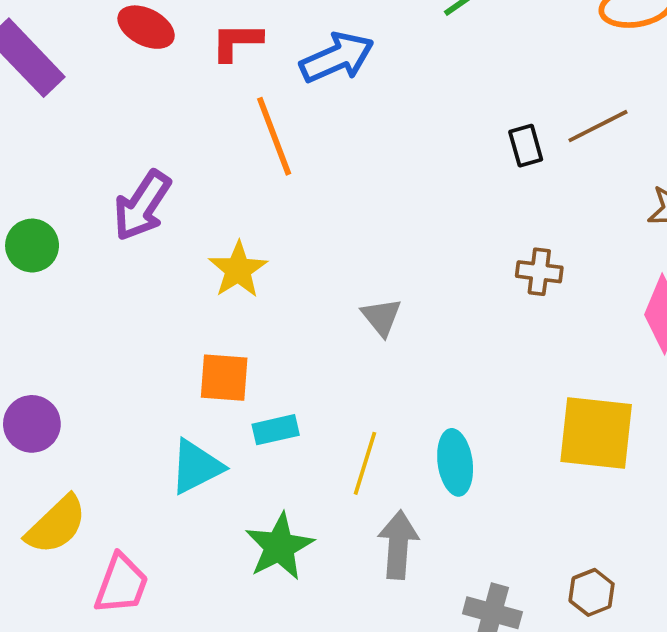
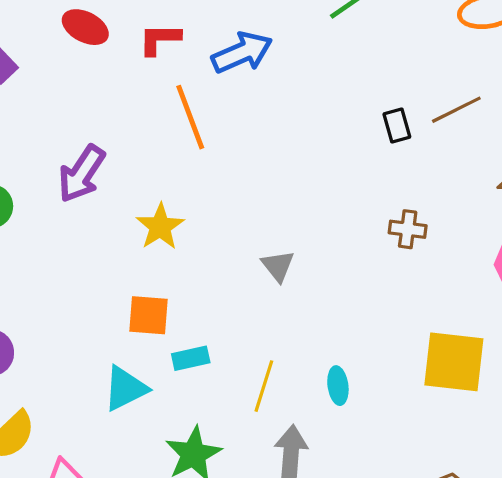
cyan ellipse: (455, 462) -> (338, 386), size x0.7

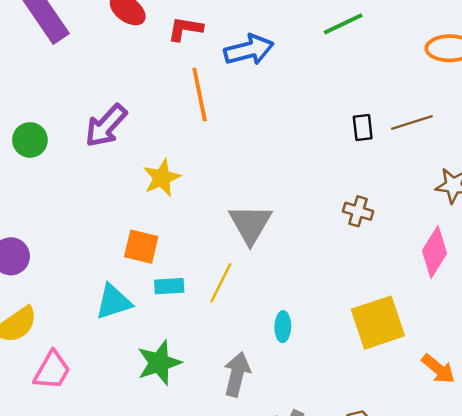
gray triangle: (278, 266) -> (250, 224), size x1.6
yellow square: (454, 362) -> (378, 323), turned -34
yellow line: (264, 386) -> (221, 283), moved

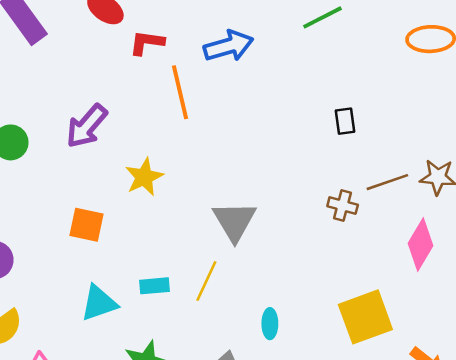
red L-shape: (185, 29) -> (147, 43), moved
brown line: (412, 123) -> (387, 182), moved
orange square: (141, 247) -> (87, 225), moved

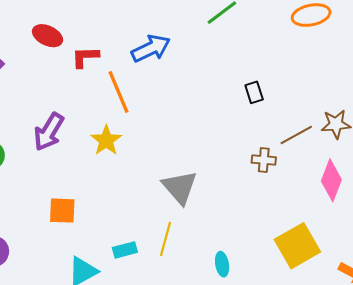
yellow star: (144, 177) -> (106, 140), moved

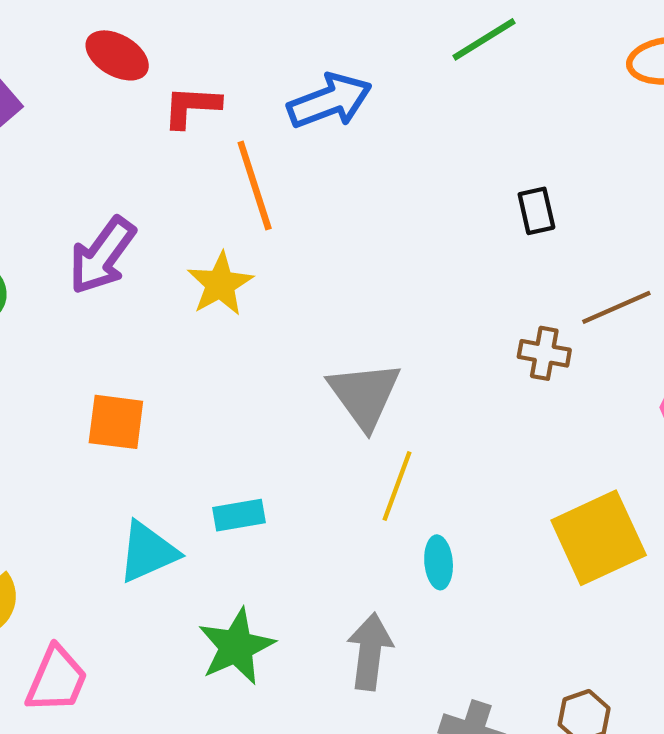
yellow line: (166, 239) -> (397, 486), moved

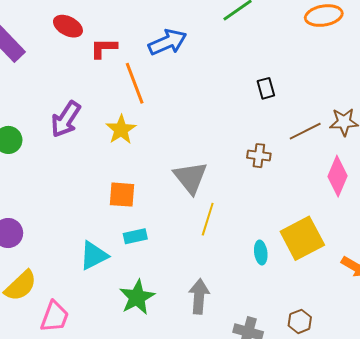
brown cross: (544, 353) -> (259, 156), moved
orange square: (116, 422) -> (122, 195), moved
cyan ellipse: (439, 562) -> (261, 253), moved

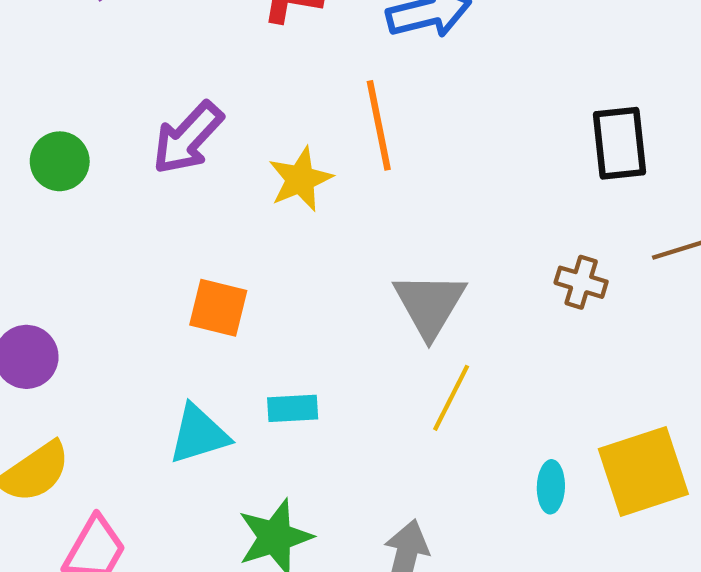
orange line: (135, 83) -> (379, 125), moved
black rectangle: (266, 88) -> (619, 143), size x1.6
orange square: (122, 195) -> (218, 308), moved

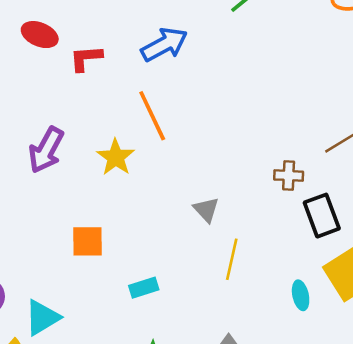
black rectangle: (619, 143) -> (322, 216), moved
gray triangle: (430, 304) -> (206, 210), size x0.6
cyan triangle: (199, 434) -> (42, 318), moved

